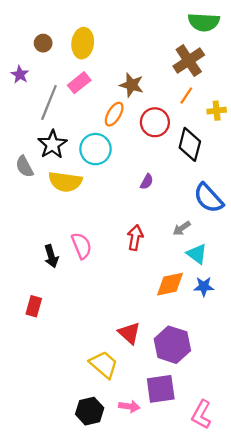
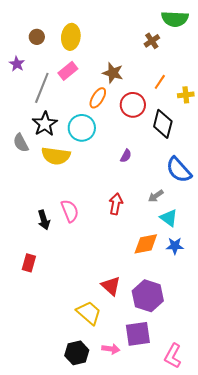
brown cross: (189, 61) -> (152, 41), moved, size x0.6

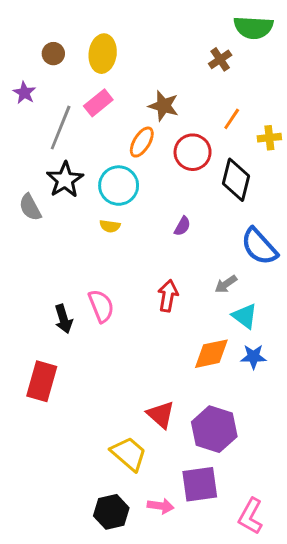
yellow semicircle: (56, 156) -> (110, 226), moved, size x0.5
red rectangle: (29, 263) -> (42, 381), size x1.5

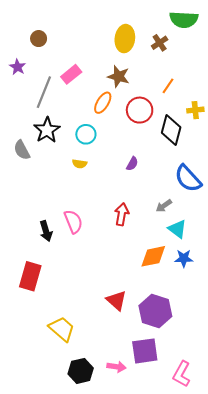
yellow ellipse: (103, 54) -> (125, 39), moved
yellow cross: (269, 138) -> (195, 110), moved
cyan circle: (119, 186) -> (86, 134), size x0.7
yellow trapezoid: (129, 454) -> (62, 329), moved

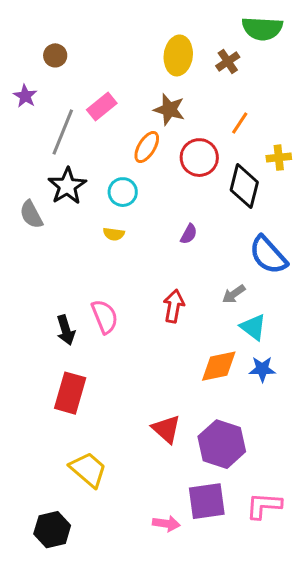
red rectangle: (30, 276) -> (70, 393), moved
black hexagon: (81, 371) -> (52, 530), moved
pink L-shape: (182, 374) -> (264, 506), moved, turned 65

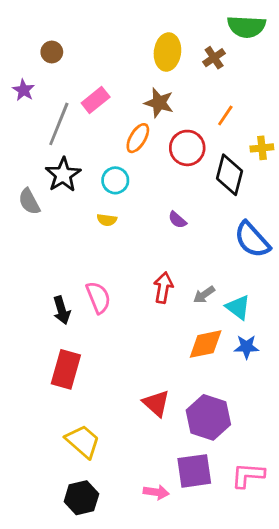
purple semicircle: (189, 234) -> (177, 220), turned 102
gray arrow: (234, 294) -> (204, 295), moved
black hexagon: (52, 530) -> (81, 498), moved

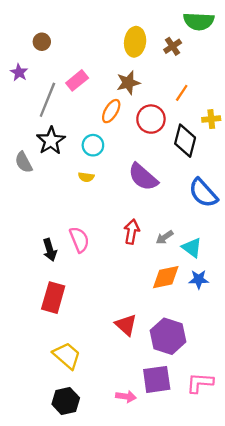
brown star: (159, 103) -> (128, 83), turned -30
purple semicircle: (177, 220) -> (143, 177), size x2.0

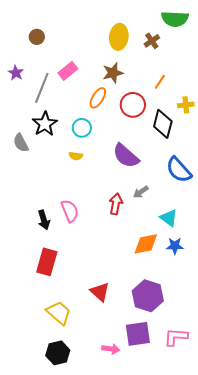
purple star: (19, 72) -> (16, 73), moved
gray arrow: (165, 237) -> (141, 192), moved
red triangle: (126, 325) -> (100, 292), moved

